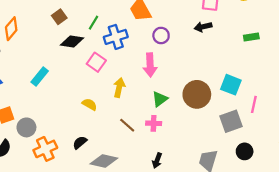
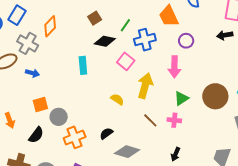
cyan rectangle: (40, 76) -> (83, 65), moved, turned -48
yellow arrow: (119, 88) -> (145, 86), size x1.4

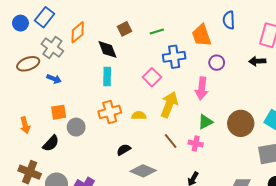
green line: (125, 25) -> (157, 31), moved, turned 32
black diamond: (105, 41) -> (108, 49), moved, turned 50
yellow semicircle: (117, 99) -> (139, 116), turned -40
orange cross: (75, 137) -> (110, 112), moved

